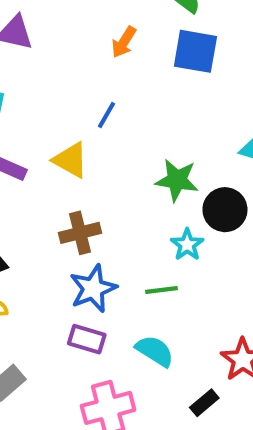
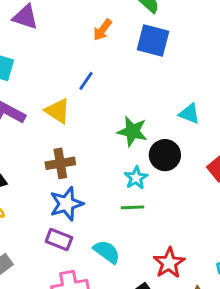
green line: (161, 290) -> (132, 207), moved

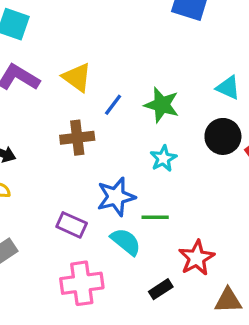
blue line: (86, 81) -> (113, 105), moved
black circle: (165, 155) -> (223, 136), moved
blue star: (66, 204) -> (116, 197), moved
green line: (132, 207) -> (155, 217), moved

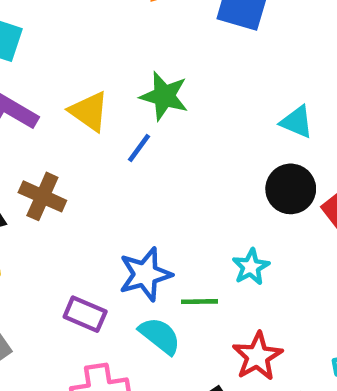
green star: (162, 105) -> (164, 96), moved
brown cross: (77, 138) -> (42, 196), moved, turned 32
cyan star: (163, 158) -> (251, 267), moved

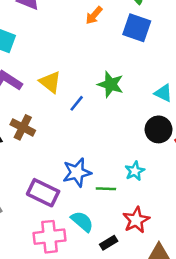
green star: (164, 96) -> (111, 84), moved
purple rectangle: (85, 314) -> (43, 193), size x1.4
cyan semicircle: (160, 336) -> (82, 221), moved

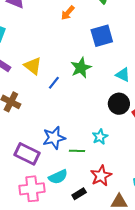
blue square: (137, 28) -> (102, 36), moved, turned -35
green star: (111, 84) -> (81, 68), turned 30
cyan semicircle: (82, 221) -> (58, 177), turned 114

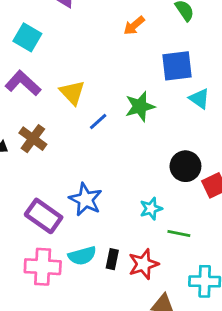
cyan triangle: (123, 75) -> (199, 99), moved
blue star: (54, 138) -> (86, 199), turned 30
green line: (77, 151) -> (179, 234), moved
black rectangle: (79, 194) -> (112, 259), moved, turned -56

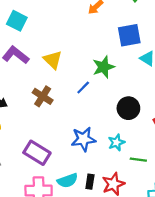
blue line: (98, 122) -> (83, 88), moved
brown cross: (33, 139) -> (43, 96), moved
black circle: (185, 166) -> (128, 108), moved
blue star: (86, 199) -> (83, 139), moved, turned -30

